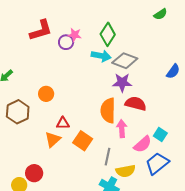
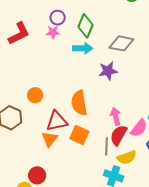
purple circle: (66, 42) -> (58, 18), moved
gray diamond: (125, 61) -> (121, 43), moved
red semicircle: (136, 104) -> (119, 135), moved, turned -65
orange semicircle: (108, 111) -> (79, 103), moved
red triangle: (63, 123) -> (57, 121), size x1.6

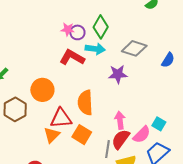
purple circle: (58, 18) -> (77, 32), moved
red L-shape: (19, 34) -> (72, 57), moved, turned -130
orange circle: (35, 95) -> (42, 90), size x1.5

